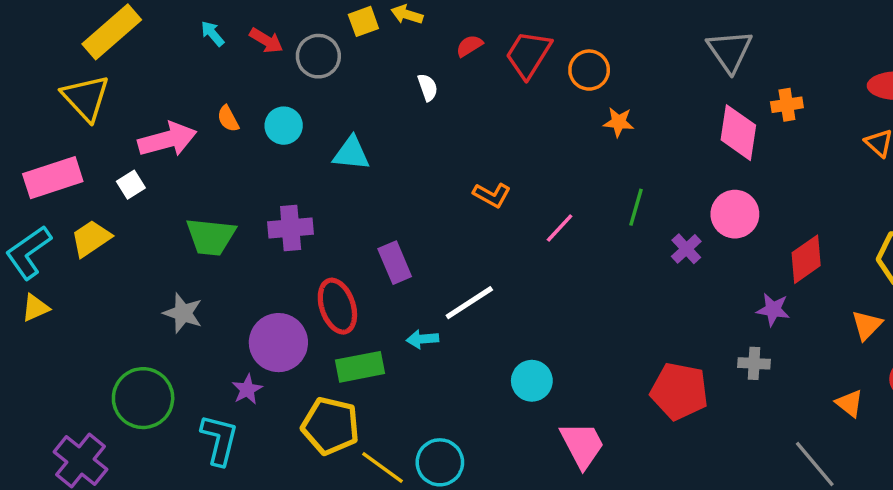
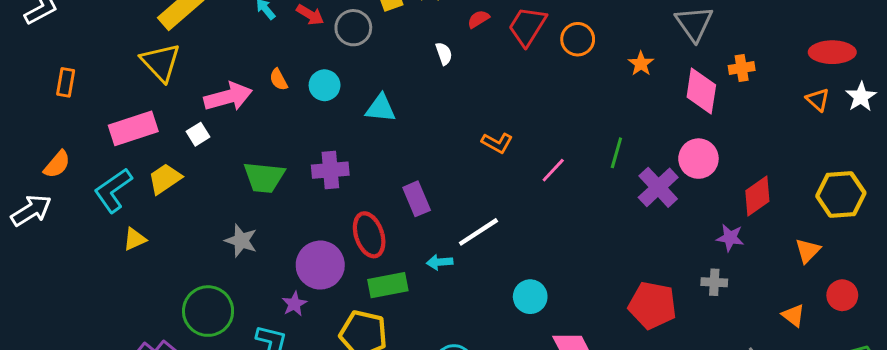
orange star: (619, 122) -> (641, 64), moved, turned 30
purple cross: (686, 249) -> (658, 187), size x1.6
yellow triangle: (35, 308) -> (135, 239), moved

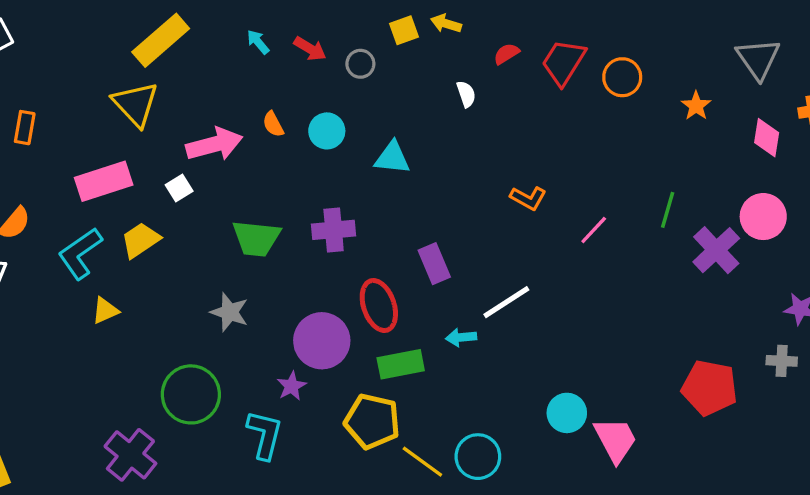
gray circle: (353, 28) -> (360, 64), size x0.7
pink diamond: (701, 91) -> (767, 138), size x0.7
cyan circle: (530, 297) -> (567, 413), moved

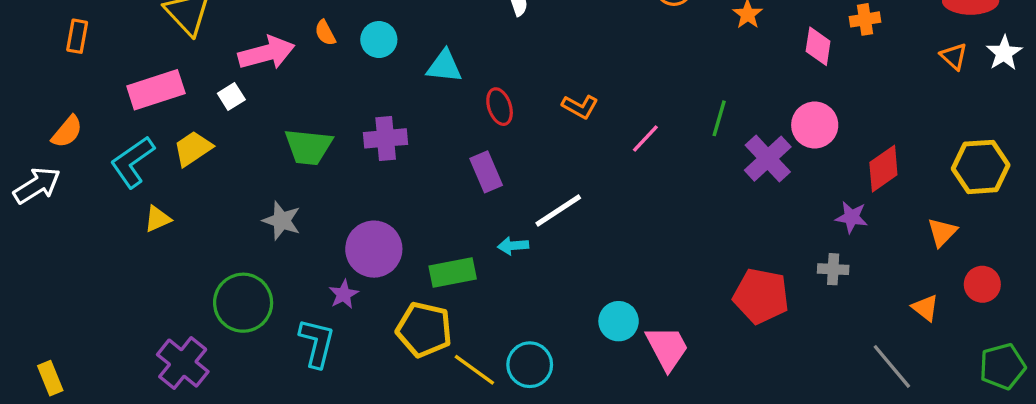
red ellipse: (379, 305) -> (500, 107), moved, size x0.7

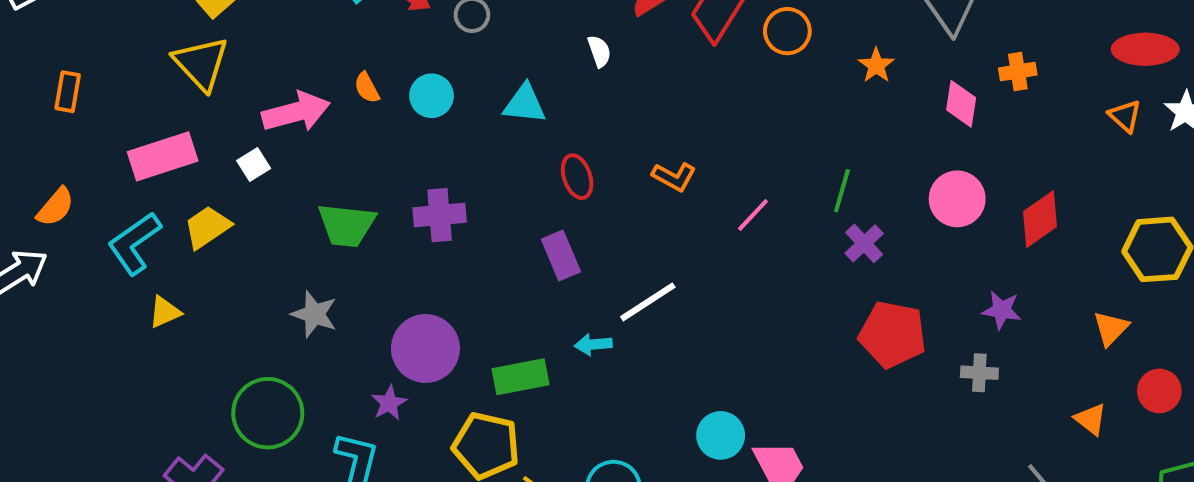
cyan triangle: (444, 66) -> (525, 104), moved
purple cross: (768, 159) -> (864, 243), moved, size x0.7
red diamond: (883, 169) -> (1040, 219), moved
red pentagon: (761, 296) -> (892, 334), moved

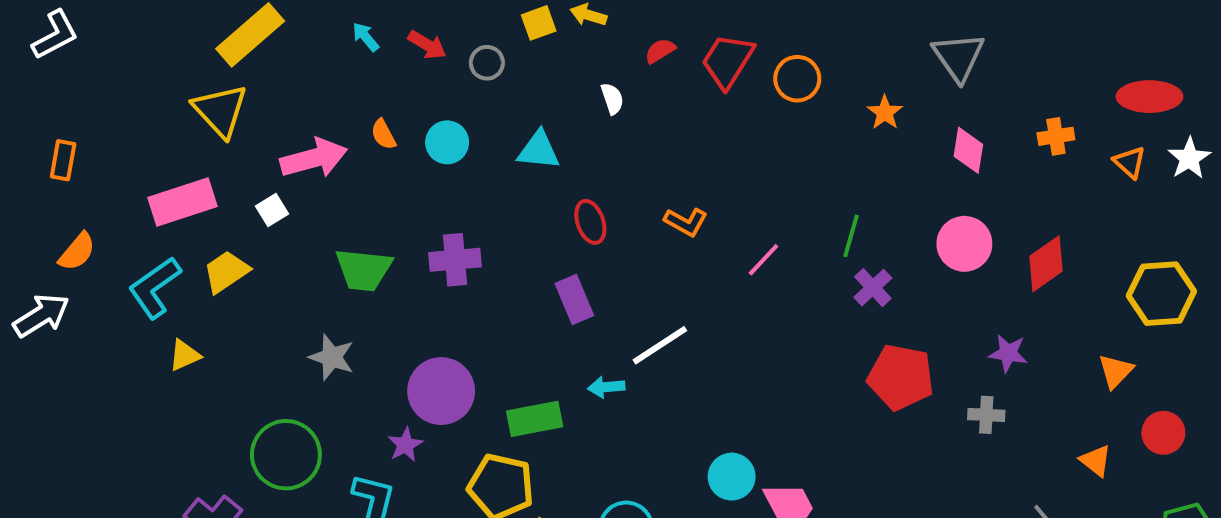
orange cross: (1018, 72) -> (1056, 136), moved
orange rectangle: (68, 92) -> (63, 160), moved

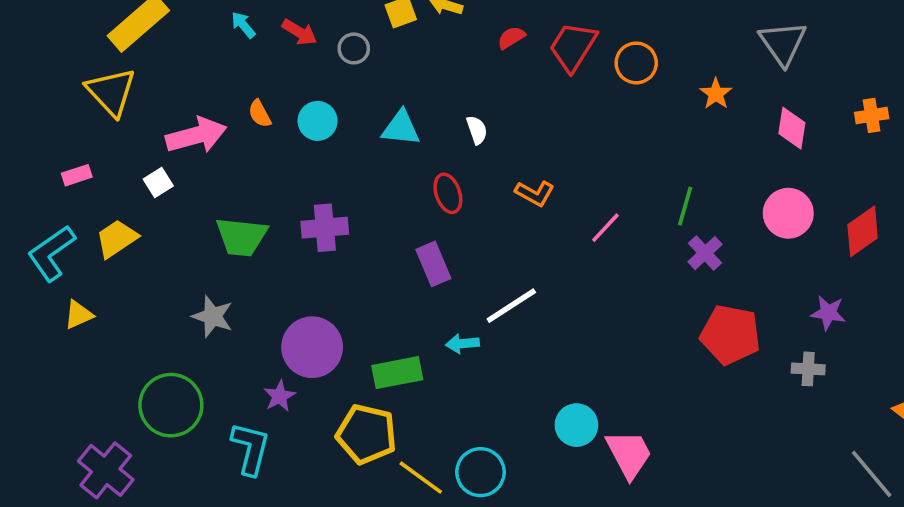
white semicircle: (612, 99) -> (477, 130), moved
pink rectangle: (182, 202) -> (77, 175), size x0.5

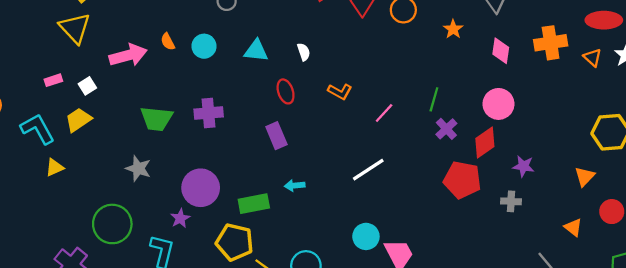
orange cross: (872, 115) -> (551, 43), size x1.6
white square: (158, 182) -> (87, 86), moved
red diamond: (863, 231) -> (485, 142), moved
cyan L-shape: (51, 253) -> (38, 129), turned 96
white line: (511, 306) -> (368, 170), moved

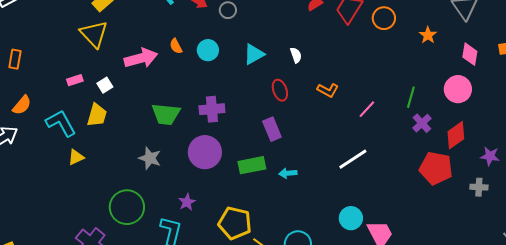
cyan triangle: (256, 51) -> (254, 54), turned -35
pink circle: (498, 104) -> (458, 89), moved
yellow trapezoid: (78, 120) -> (97, 115), turned 140
purple circle: (201, 188) -> (205, 152), moved
green rectangle: (254, 204) -> (252, 165), moved

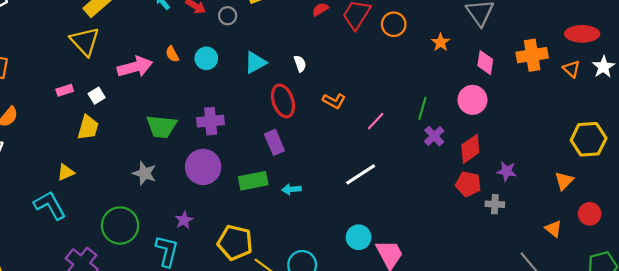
red ellipse: (280, 90) -> (283, 101), size x1.4
cyan L-shape: (61, 123) -> (50, 205), moved
red pentagon: (436, 168) -> (468, 184), moved, size x0.7

